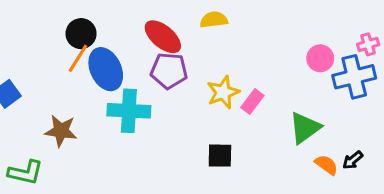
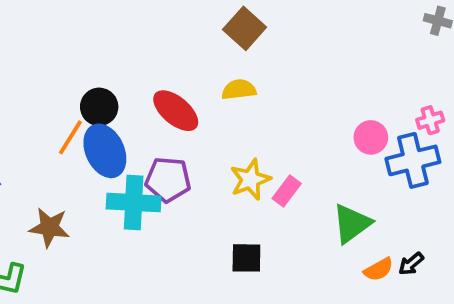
black circle: (81, 34) -> (99, 107), moved
purple pentagon: (169, 71) -> (168, 180), moved
orange semicircle: (326, 165) -> (379, 269), turned 115

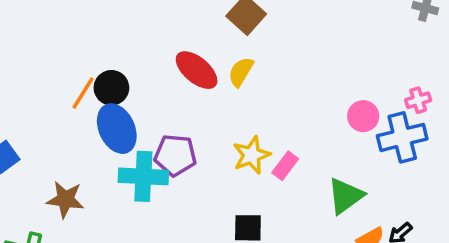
yellow semicircle: (239, 90) -> (241, 72), turned -52
red ellipse: (176, 111) -> (197, 70), moved
orange line: (70, 137) -> (83, 93), moved

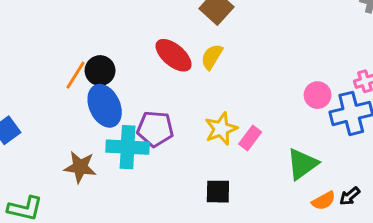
brown star: (65, 199) -> (80, 167), moved

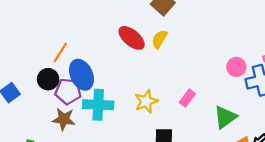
black circle: (100, 71) -> (48, 79), moved
purple pentagon: (155, 129) -> (68, 91), moved
yellow star: (221, 129) -> (146, 101), moved

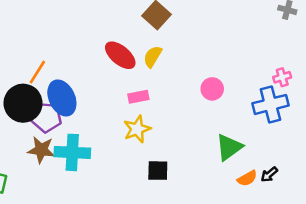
pink circle: (236, 67) -> (212, 89), moved
black circle: (48, 79) -> (23, 103), size x1.5
pink rectangle: (187, 98) -> (138, 97), moved, turned 42
cyan cross: (98, 105) -> (72, 152), moved

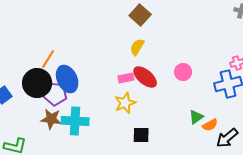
red ellipse: (120, 55) -> (145, 77), moved
green triangle: (229, 147) -> (196, 117), size x0.7
black arrow: (269, 174) -> (227, 138), size x1.6
orange semicircle: (247, 178) -> (210, 125), moved

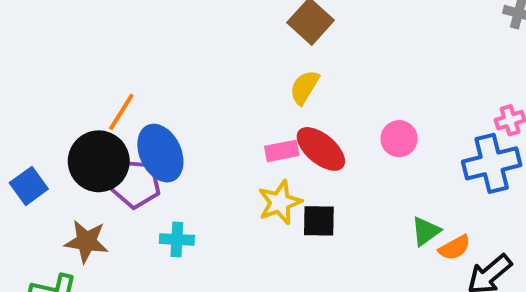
brown star: (51, 119) -> (86, 241), moved
cyan cross: (75, 121) -> (177, 239), size x0.6
black square: (141, 135) -> (319, 221), moved

